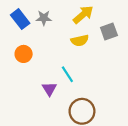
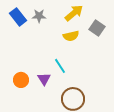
gray square: (109, 31) -> (97, 28), turned -35
orange circle: (24, 54) -> (21, 80), moved

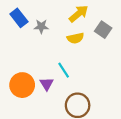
gray star: (39, 16) -> (41, 26), moved
orange circle: (21, 80) -> (22, 85), size x1.5

